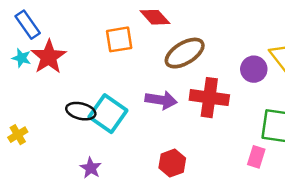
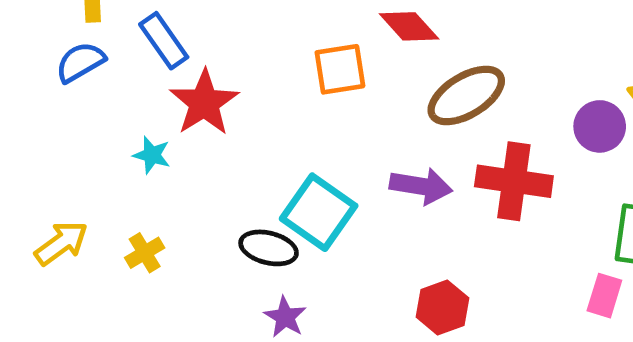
cyan star: (21, 58) -> (152, 155), moved
black ellipse: (81, 111) -> (269, 248), moved

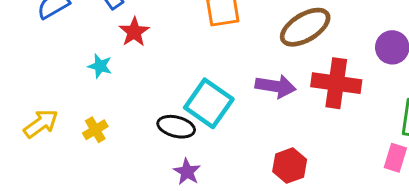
red star: (204, 103) -> (134, 32), size x0.7

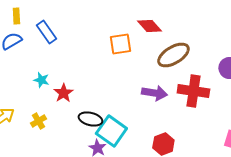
red star: (134, 32) -> (63, 93), moved
cyan square: (209, 103) -> (111, 131), moved

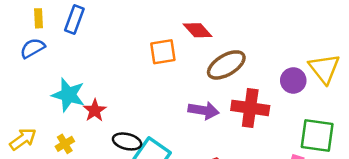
blue rectangle: (46, 32) -> (74, 19), moved, turned 55
cyan star: (41, 80) -> (68, 95), size x1.8

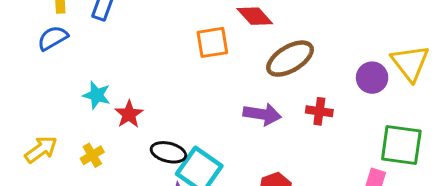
cyan star: (68, 95) -> (97, 95), size x0.7
red cross: (250, 108) -> (319, 111), size x0.6

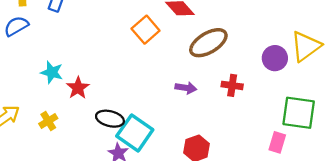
orange square: (212, 42) -> (146, 30), turned -32
yellow triangle: (410, 63) -> (306, 46), turned 32
purple arrow: (262, 114) -> (186, 88), size x0.7

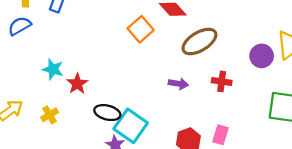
pink rectangle: (277, 142) -> (221, 135), moved

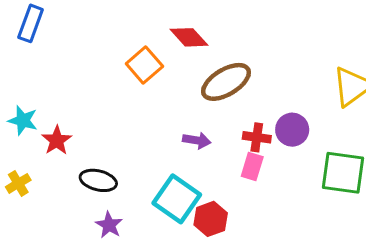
purple circle: (262, 56) -> (292, 130), moved
cyan square: (131, 126) -> (177, 199), moved
pink rectangle: (221, 135) -> (252, 167), moved

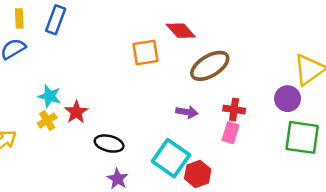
orange square: (144, 65) -> (145, 52), turned 32
purple circle: (292, 130) -> (288, 99), moved
yellow cross: (18, 183) -> (47, 120), moved

